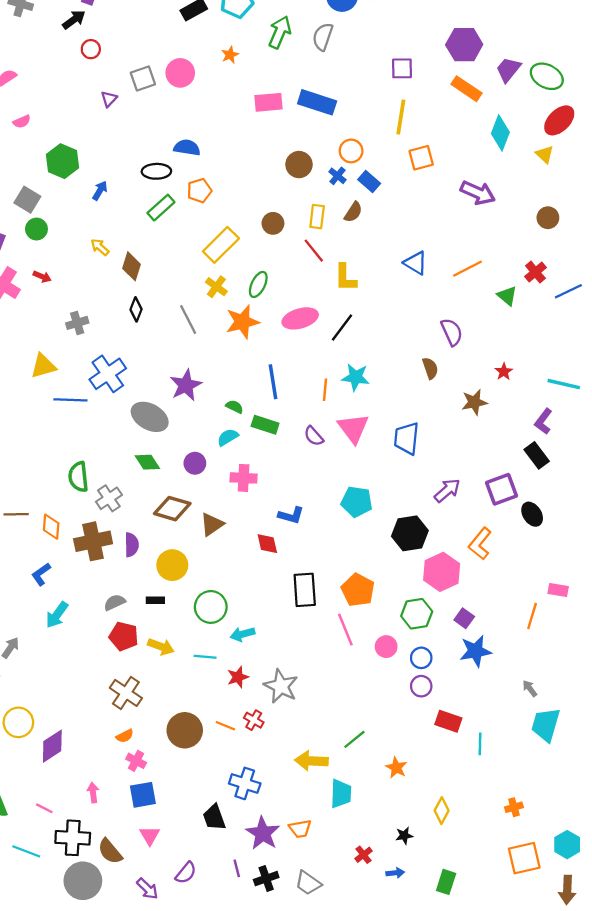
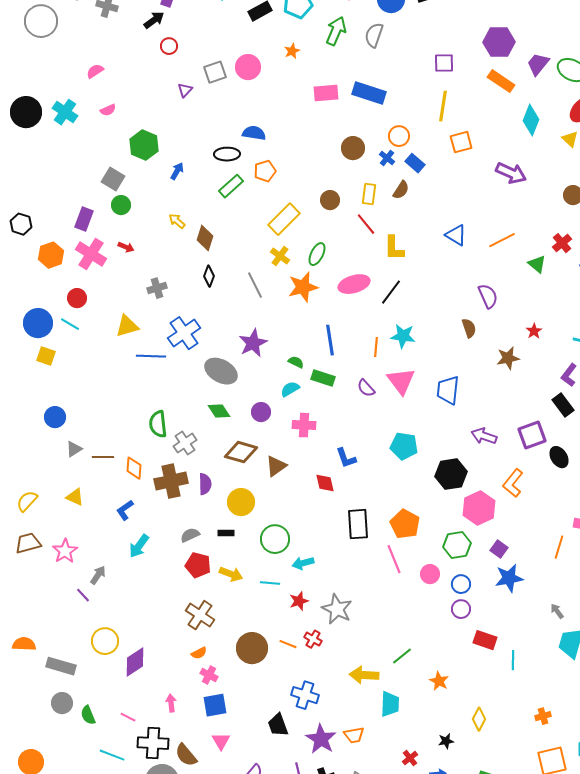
purple arrow: (447, 490) -> (484, 436), turned -120
blue L-shape: (291, 515) -> (346, 458), turned 55

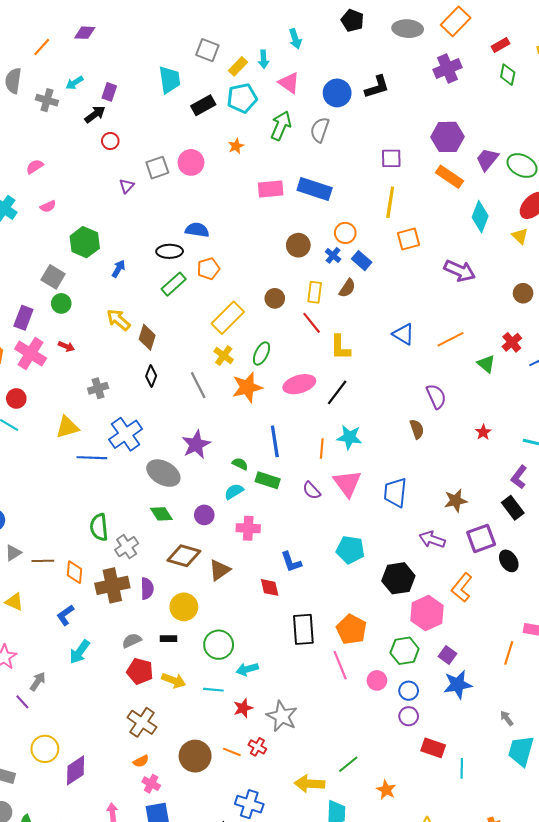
yellow arrow: (177, 221) -> (118, 320), size x1.4
brown star: (508, 358) -> (456, 501), moved

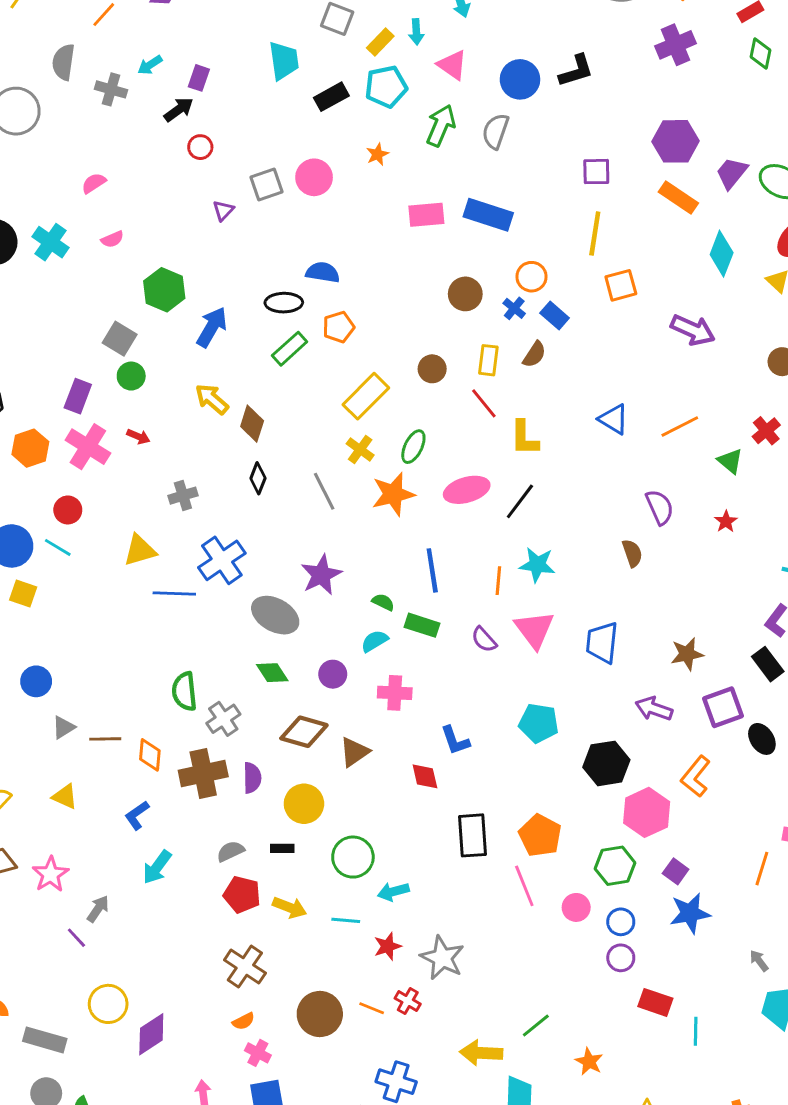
blue arrow: (118, 269) -> (212, 327), size x1.6
red star: (483, 432) -> (726, 521), moved

